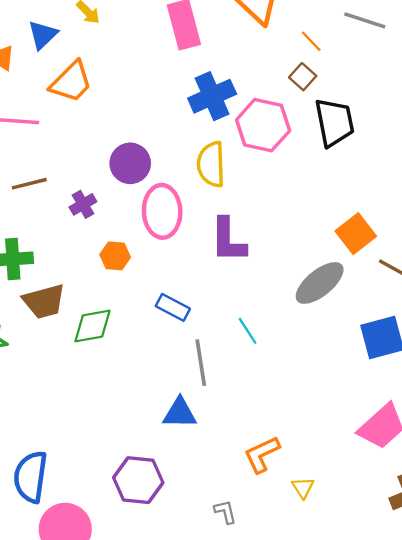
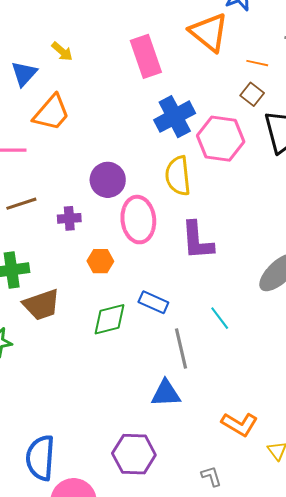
orange line: (311, 41) -> (257, 63), turned -30
purple cross: (83, 204) -> (69, 218), turned 30
green diamond: (92, 326) -> (110, 319), moved
orange L-shape: (262, 454) -> (240, 424), turned -120

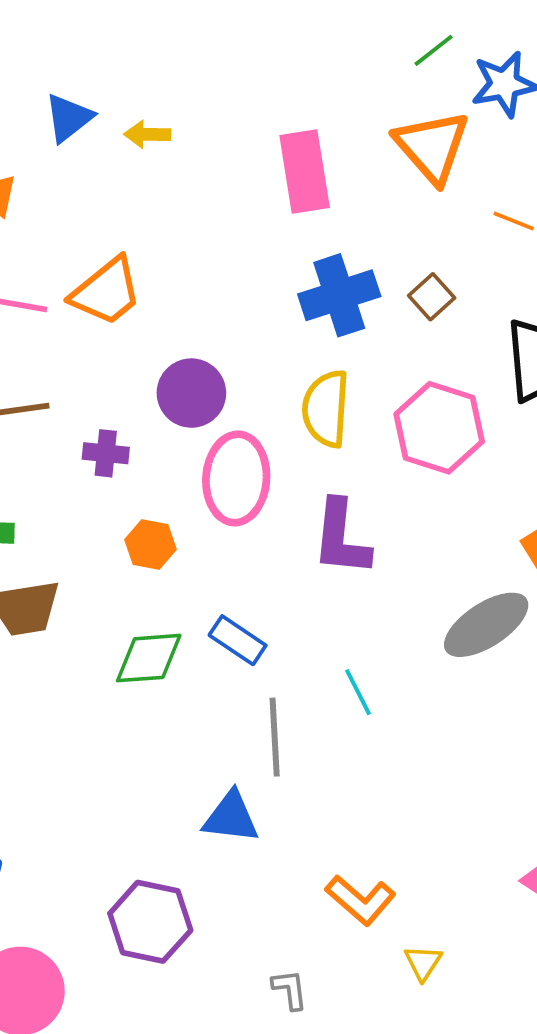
yellow arrow: (62, 51) -> (147, 134), turned 130
blue triangle: (24, 74) -> (69, 118), moved
brown square: (252, 94) -> (432, 297), moved
orange trapezoid: (52, 113) -> (106, 292), moved
pink hexagon: (221, 139) -> (439, 428), moved

